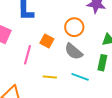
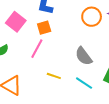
orange circle: (74, 27) -> (92, 17), moved
orange square: (47, 41) -> (44, 28), moved, turned 32

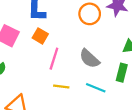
orange square: (44, 28) -> (40, 36), turned -32
pink line: (37, 49) -> (54, 59), moved

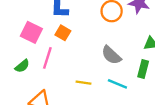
pink line: (54, 59) -> (47, 58), moved

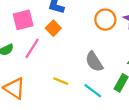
pink square: (31, 32) -> (23, 20), turned 35

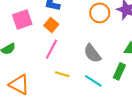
pink line: (32, 48) -> (52, 49), moved

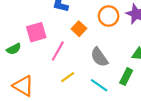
pink square: (22, 19) -> (36, 32), moved
orange square: (51, 25) -> (79, 29), moved
yellow line: (62, 74) -> (68, 77), turned -56

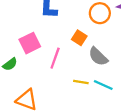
orange square: (79, 29) -> (79, 38), moved
yellow line: (68, 77) -> (81, 82), moved, turned 56

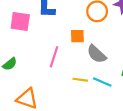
orange square: (79, 38) -> (77, 36), turned -32
pink square: (30, 43) -> (20, 21), moved, turned 36

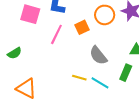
orange square: (77, 36) -> (82, 27), moved, turned -32
pink line: (54, 57) -> (56, 34), moved

